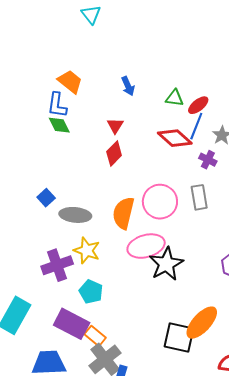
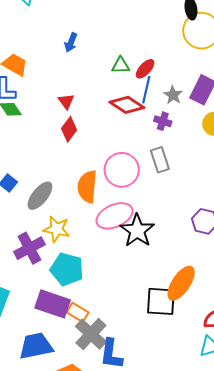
blue arrow: (128, 86) -> (71, 43), moved, turned 54
gray ellipse: (75, 215) -> (40, 196), turned -48
cyan pentagon: (91, 292) -> (67, 269), size x1.4

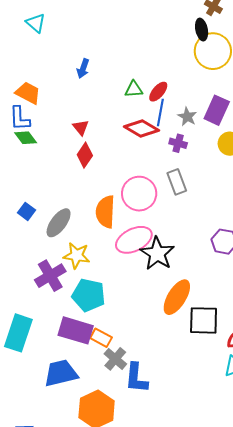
orange ellipse: (181, 283) -> (177, 297), moved
black square: (161, 301) -> (204, 320), moved
gray cross: (91, 334) -> (115, 359), size x0.7

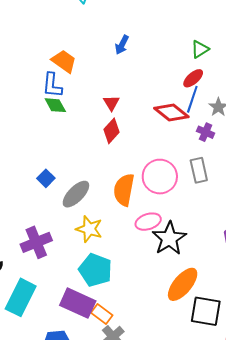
green triangle: (134, 89) -> (200, 49), moved, turned -36
pink ellipse: (134, 240) -> (148, 222), size x0.7
purple cross: (50, 276) -> (36, 242), moved

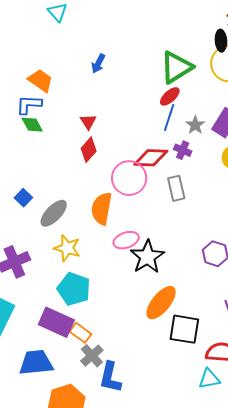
green triangle: (200, 49) -> (176, 67), size x1.8
blue L-shape: (52, 85) -> (29, 105), turned 88
red diamond: (171, 112) -> (151, 158), moved, turned -36
pink circle: (160, 177) -> (129, 178), moved

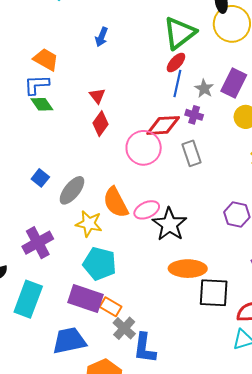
orange semicircle: (102, 209) -> (116, 202), moved, turned -32
orange ellipse: (161, 303) -> (188, 269), turned 57

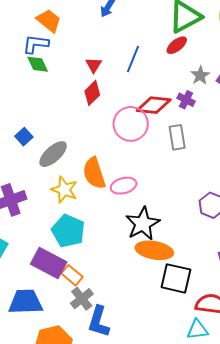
blue line: (177, 84) -> (133, 59), moved
black star: (170, 224) -> (143, 224), moved

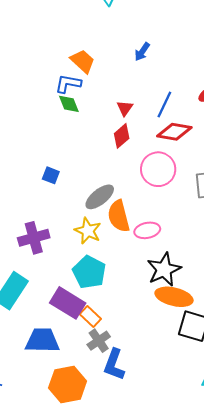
red diamond: (154, 105) -> (174, 132), moved
blue square: (24, 137) -> (51, 175), turned -30
gray ellipse: (53, 154) -> (100, 197), moved

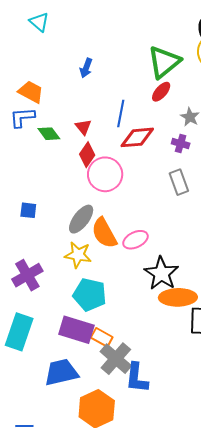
green diamond: (69, 104) -> (49, 134), moved
pink circle: (158, 169) -> (105, 174), moved
gray cross: (99, 341) -> (116, 359), size x1.4

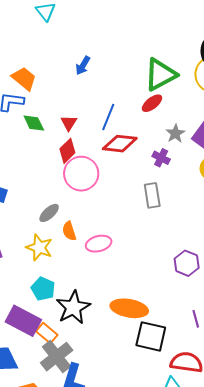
gray ellipse: (81, 219) -> (49, 213), size x0.7
orange semicircle: (104, 233) -> (69, 231), size x0.6
black star: (161, 273) -> (73, 307), moved
cyan pentagon: (90, 295) -> (43, 289), size x0.7

